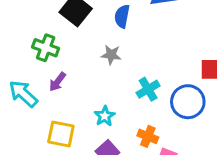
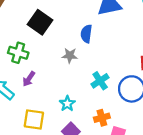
blue semicircle: (122, 16) -> (86, 34), moved
orange cross: (148, 136) -> (102, 118), turned -35

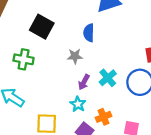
purple arrow: (29, 79) -> (84, 82), moved
orange cross: (102, 118) -> (104, 117), moved

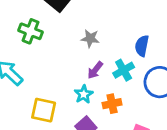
blue semicircle: (89, 33) -> (142, 46), moved
orange cross: (104, 117) -> (112, 104), moved

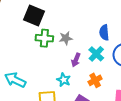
green cross: (31, 31) -> (44, 38), moved
cyan star: (84, 94) -> (64, 80), moved

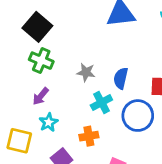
gray star: (66, 38) -> (86, 72), moved
purple arrow: (76, 60) -> (41, 96), moved

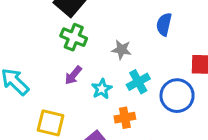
blue semicircle: (121, 78) -> (164, 24), moved
cyan star: (49, 122) -> (102, 89), moved

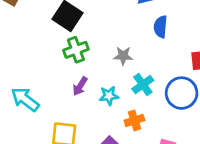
green cross: (74, 37) -> (76, 50), turned -35
cyan star: (102, 89) -> (109, 96), turned 30

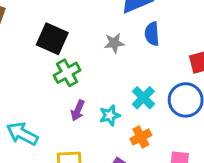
gray star: (123, 56) -> (114, 43), moved

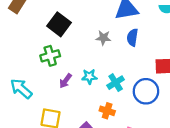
green cross: (67, 73) -> (50, 56), moved
cyan star: (110, 115) -> (89, 77), moved
orange cross: (141, 137) -> (107, 111), turned 32

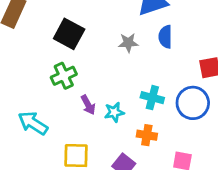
cyan star: (89, 77) -> (114, 112), moved
purple arrow: (65, 81) -> (88, 105), turned -56
cyan cross: (116, 83) -> (152, 98), turned -35

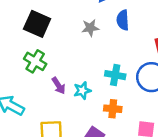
green cross: (64, 76) -> (35, 61), turned -30

